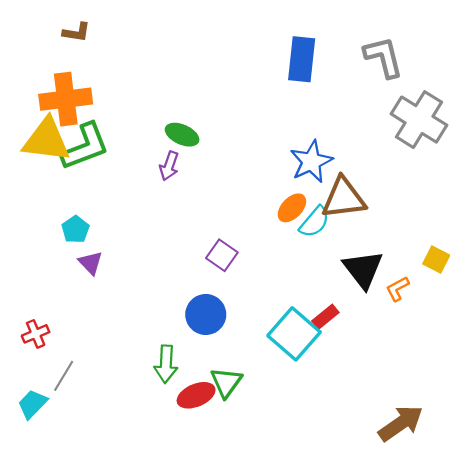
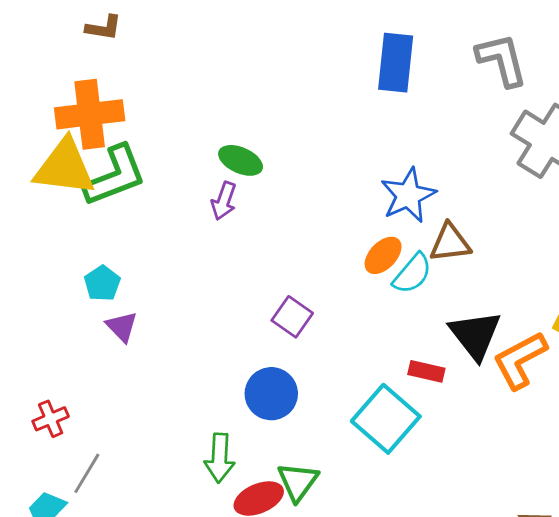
brown triangle: (344, 198) -> (450, 243), size x0.7
orange L-shape: (397, 289) -> (520, 360), size x1.8
red rectangle: (325, 317) -> (426, 371), moved, turned 52

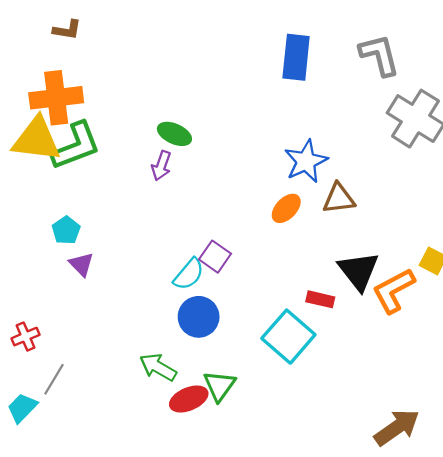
cyan semicircle: (412, 274) -> (189, 274), moved
green arrow: (220, 458) -> (158, 367), turned 117

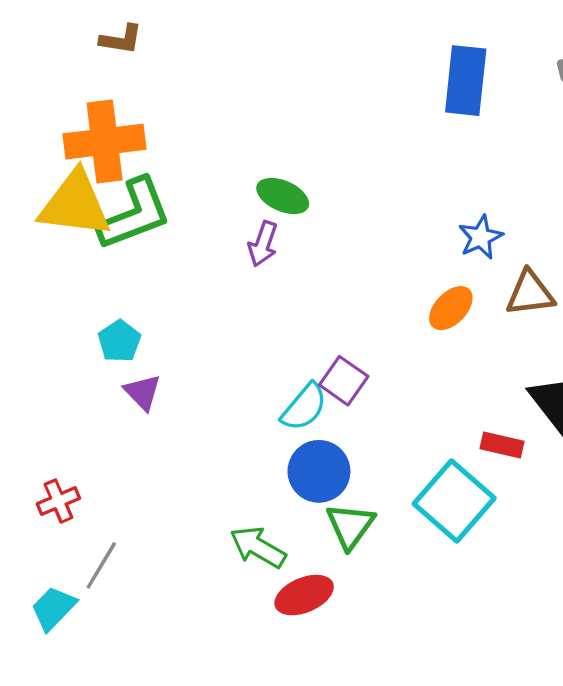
blue star: (306, 161) -> (481, 237), size x0.7
green triangle: (219, 386) -> (350, 526), moved

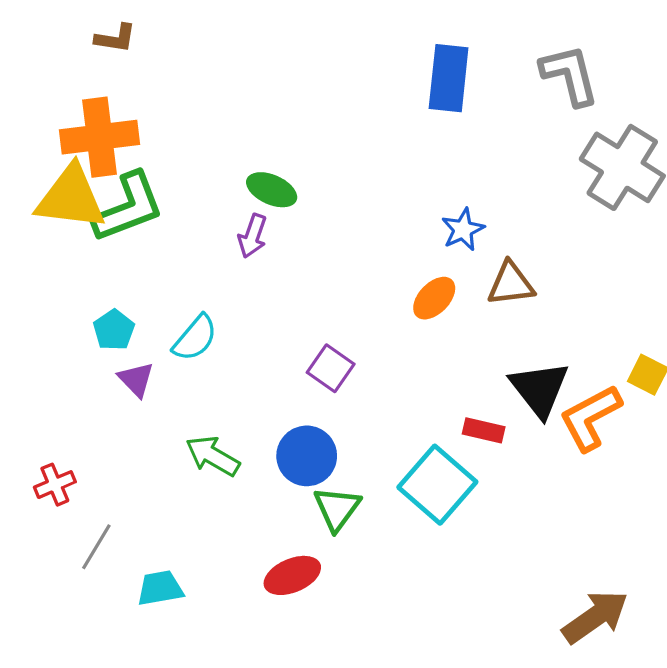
cyan semicircle: (304, 407) -> (195, 338), moved
green arrow: (258, 547) -> (213, 456), moved
cyan trapezoid: (53, 608) -> (160, 588), moved, turned 36

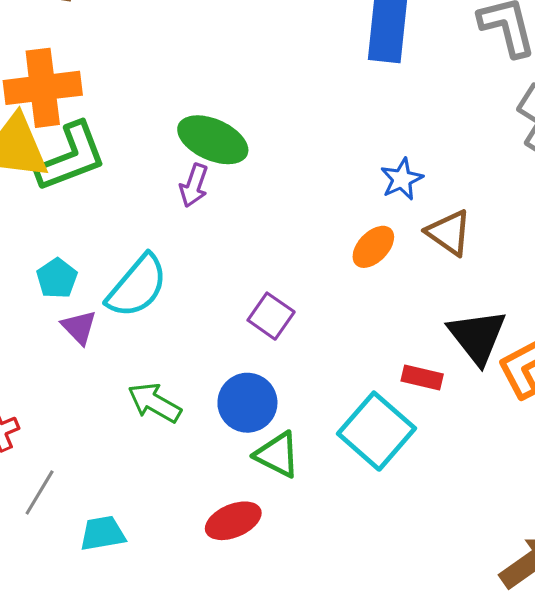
green ellipse: (272, 190) -> (213, 140), size x1.4
brown triangle: (511, 284) -> (449, 233), turned 42
cyan semicircle: (195, 338) -> (137, 286), size x1.4
green triangle: (337, 509) -> (277, 455), turned -39

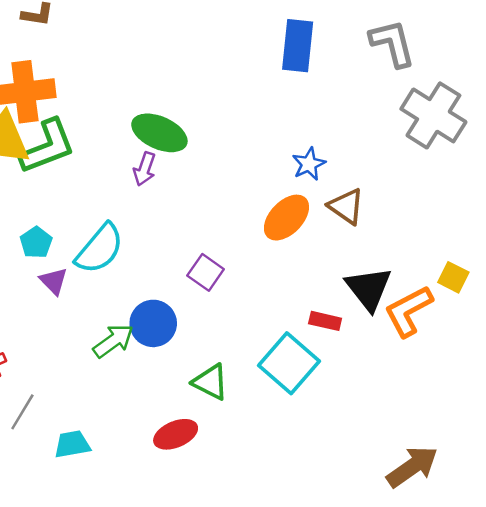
orange ellipse: (373, 247) -> (286, 218), size x1.4
green arrow: (155, 403) -> (113, 341), turned 114
blue circle: (247, 403) -> (153, 323), moved

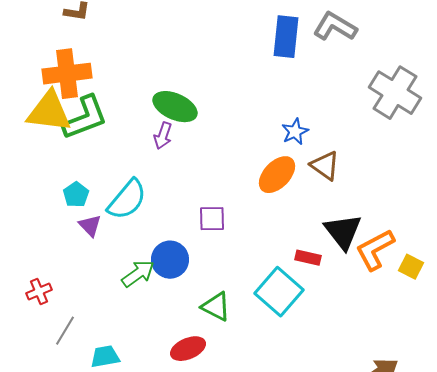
gray L-shape: (392, 43) -> (335, 27), moved, turned -45
purple square: (206, 272) -> (212, 219), turned -36
yellow square: (453, 277) -> (411, 267), moved

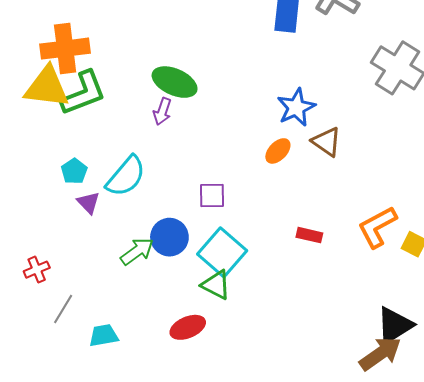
blue star: (295, 132) -> (296, 107), size x1.4
orange ellipse: (277, 175) -> (278, 151), size x0.7
black triangle: (343, 232) -> (394, 325), moved, turned 36
cyan square: (279, 292) -> (222, 252), moved

